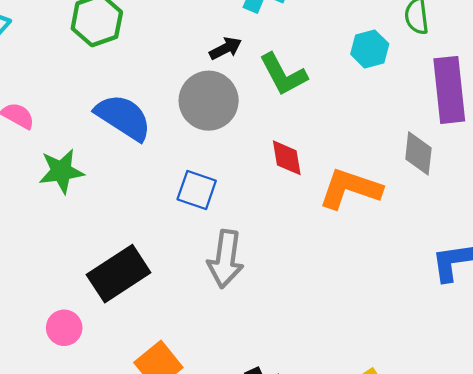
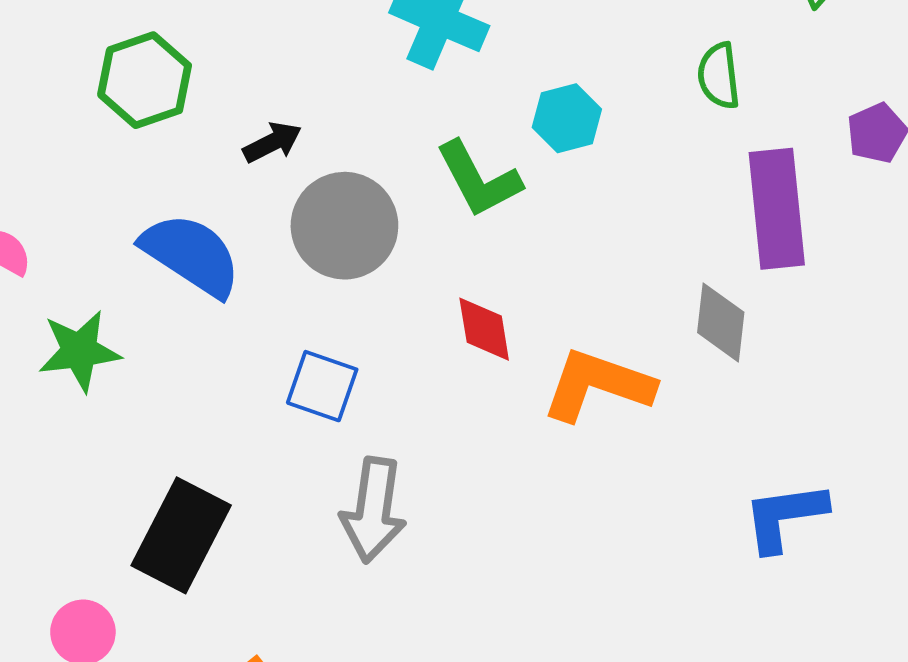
black arrow: (226, 48) -> (272, 142), moved
cyan hexagon: (370, 49) -> (567, 118), moved
black rectangle: (119, 274) -> (181, 535), turned -30

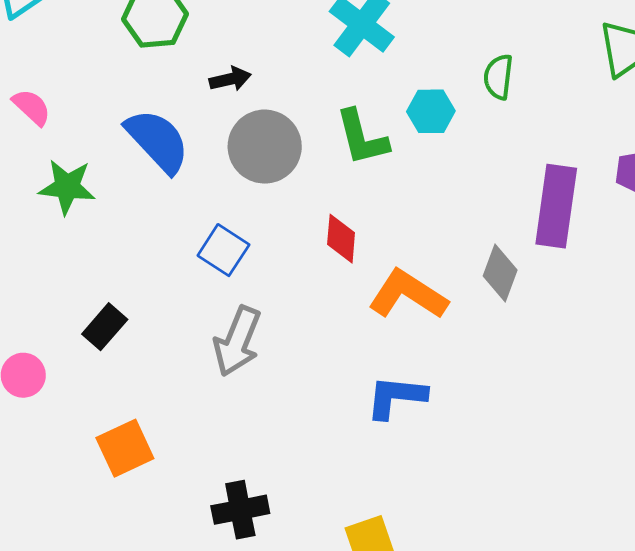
green semicircle: (719, 76) -> (498, 77), moved
blue L-shape: (785, 517) -> (396, 397), moved
black rectangle: (181, 535) -> (105, 327), size x0.6

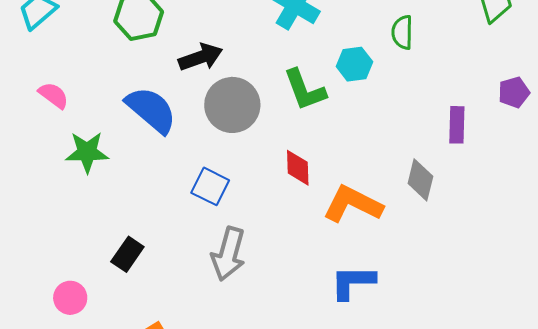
black arrow: (230, 79) -> (201, 57), size x1.4
purple rectangle: (556, 206) -> (457, 125), size x0.6

